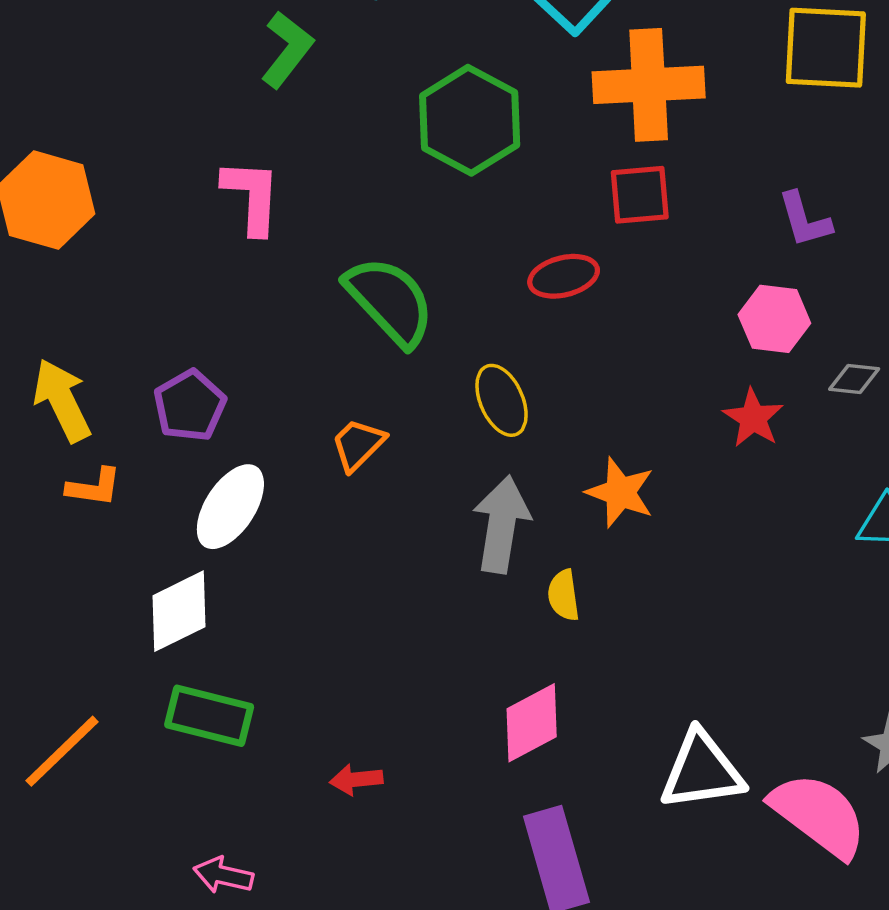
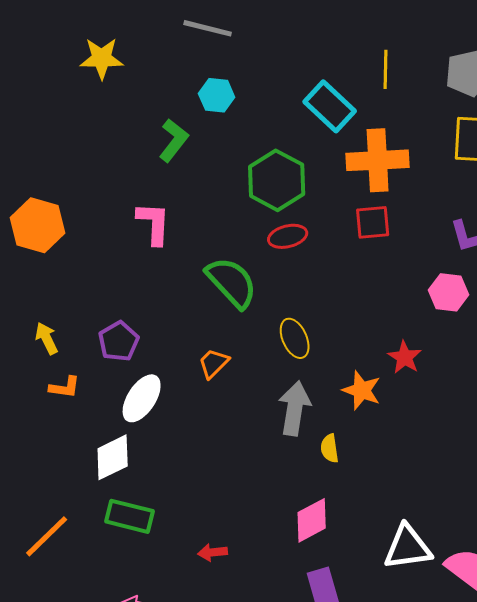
red ellipse: (564, 276) -> (288, 236), moved
yellow arrow: (62, 400) -> (47, 338), size x0.7
red star: (753, 418) -> (405, 357), moved

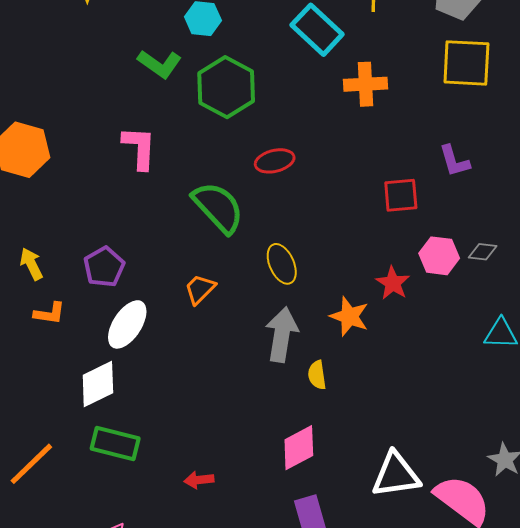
green L-shape: (174, 140) -> (160, 64), turned 87
orange cross: (378, 160) -> (366, 84), size x0.7
green hexagon: (277, 180) -> (226, 87), moved
red square: (373, 222) -> (401, 195), moved
pink hexagon: (449, 292) -> (439, 256), moved

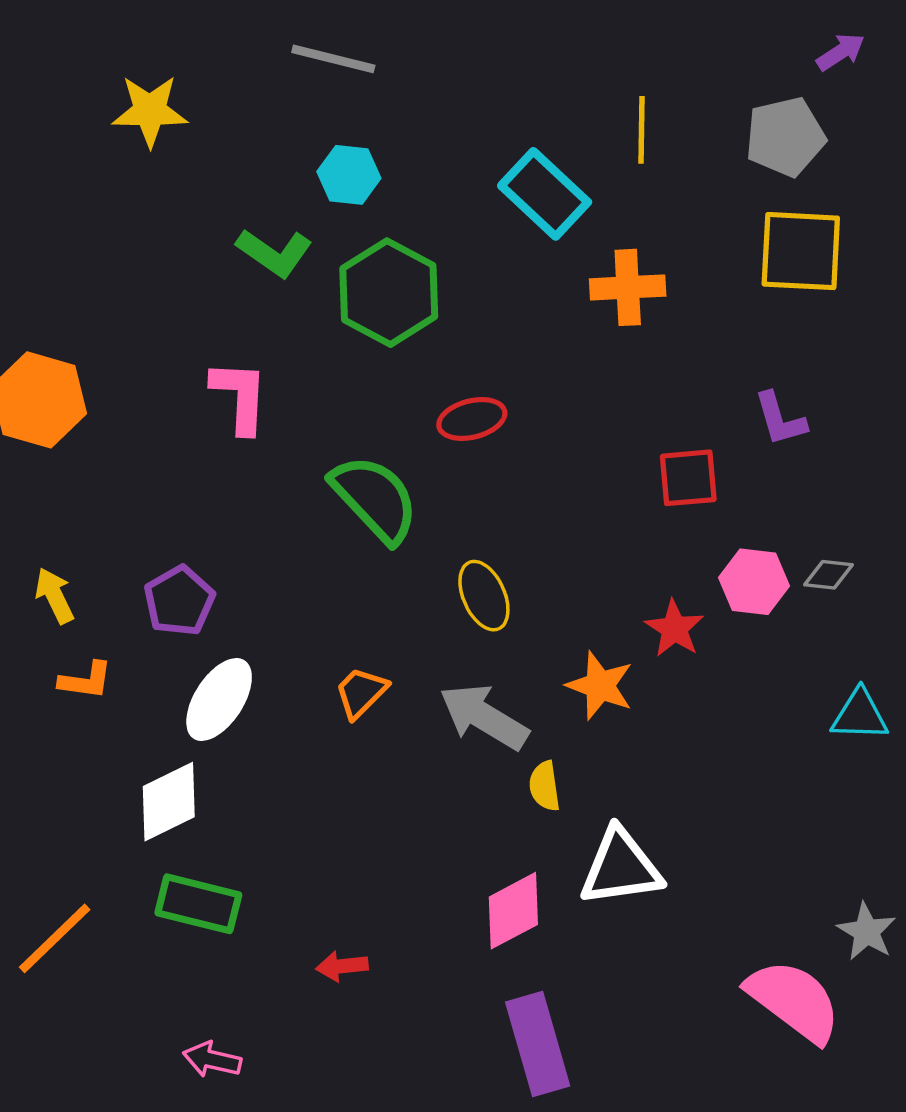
orange trapezoid: (200, 289) -> (361, 693), moved
gray arrow: (282, 335) -> (484, 717), turned -68
white triangle: (396, 475) -> (621, 867), moved

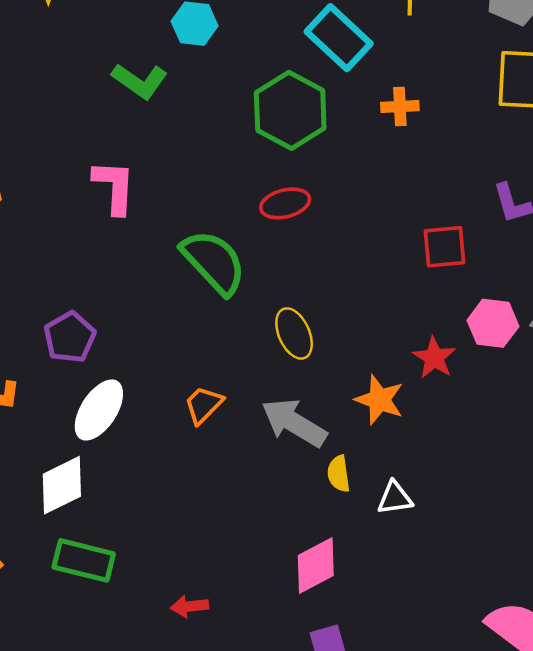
orange cross: (628, 287) -> (400, 107), size x0.7
green hexagon: (389, 293) -> (290, 110), moved
white triangle: (621, 867) -> (395, 498), moved, size x0.6

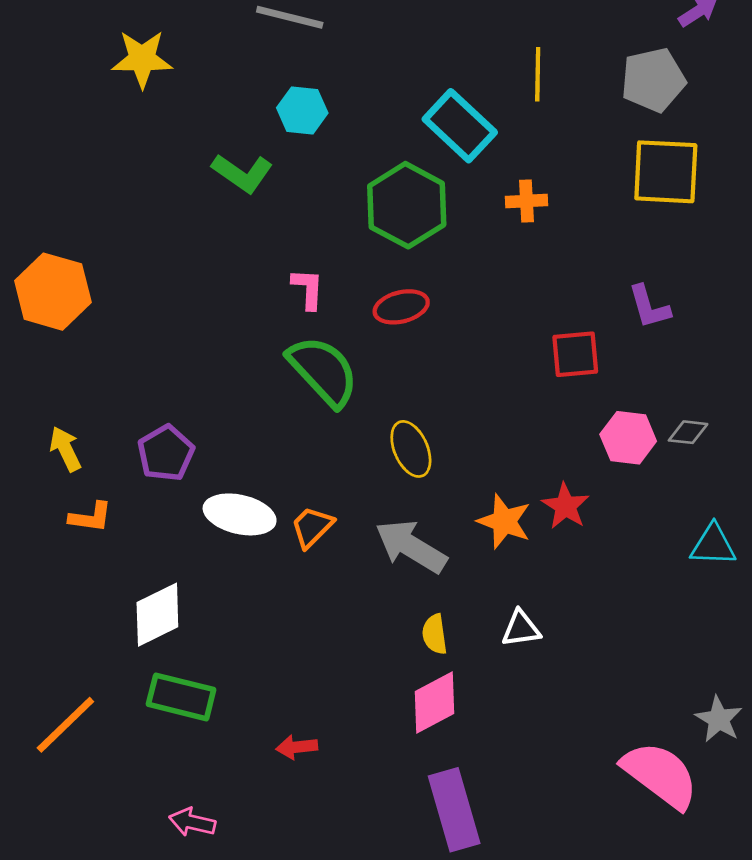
pink L-shape: (114, 187) -> (308, 289), moved, size x0.7
red star: (434, 358) -> (566, 506), moved
white ellipse: (99, 410) -> (240, 514), moved, turned 70
yellow semicircle: (339, 474) -> (435, 634), moved

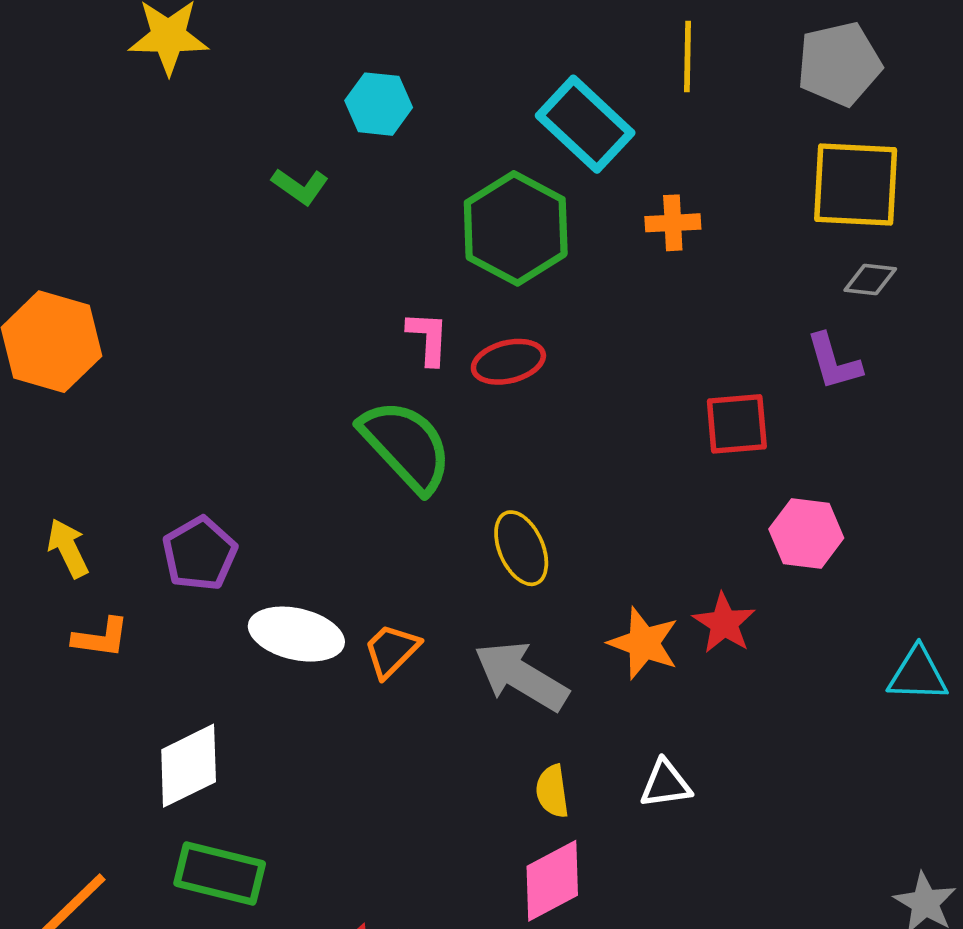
green L-shape: (242, 173) -> (300, 186), size x0.7
pink L-shape: (308, 289) -> (428, 338), moved
gray diamond: (688, 432) -> (870, 280), moved

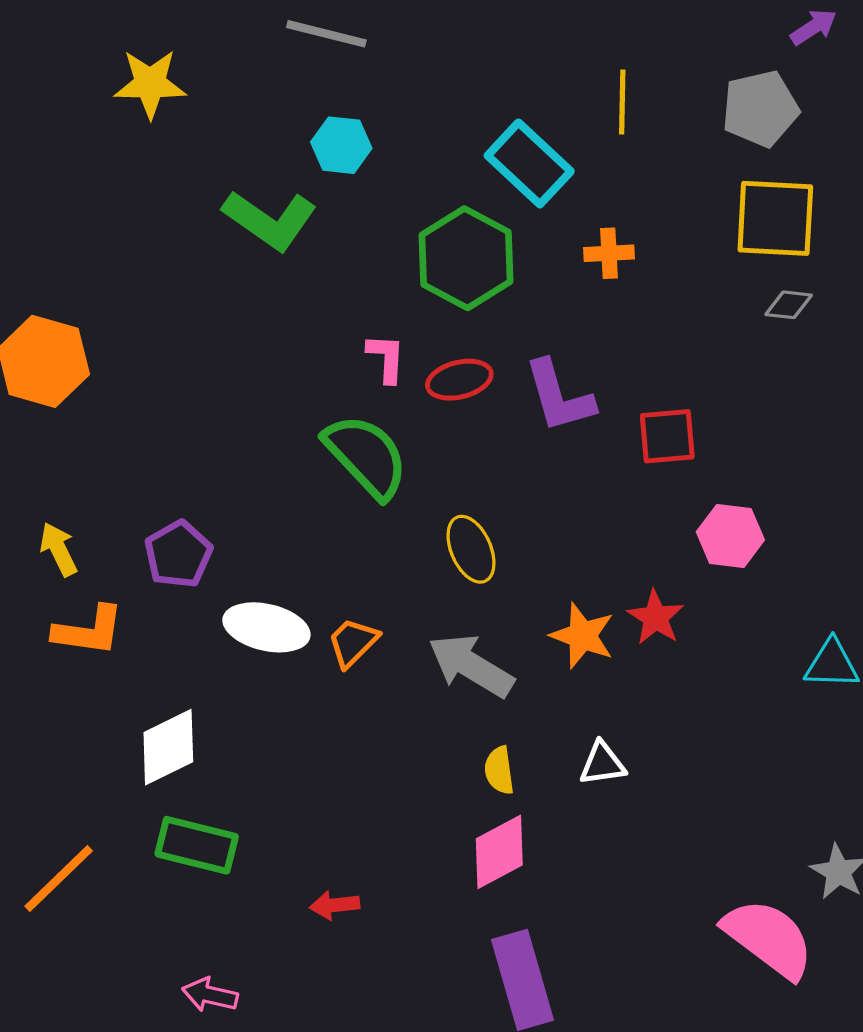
green L-shape: (300, 186) -> (270, 220), size x1.8
purple L-shape: (834, 362) -> (559, 396), moved, size x1.4
orange L-shape: (101, 638) -> (89, 631), size x1.4

